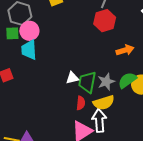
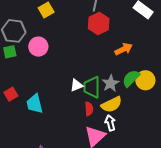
pink circle: (29, 31) -> (38, 47), moved
cyan trapezoid: (29, 50) -> (35, 104), moved
white arrow: (99, 121) -> (110, 123), size x0.7

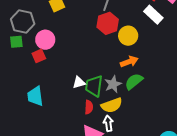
orange arrow: (124, 49) -> (129, 62), moved
yellow circle: (145, 80) -> (128, 36), moved
red square: (11, 94) -> (39, 56), moved

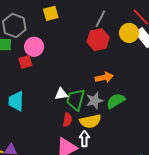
yellow circle: (128, 36) -> (129, 33), moved
orange arrow: (129, 62) -> (104, 78), moved

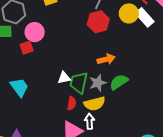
cyan trapezoid: (16, 101) -> (19, 87), turned 145

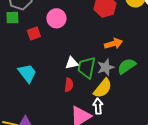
pink circle: (35, 32) -> (56, 18), moved
red semicircle: (72, 103) -> (69, 85), moved
yellow semicircle: (95, 104) -> (103, 88), turned -35

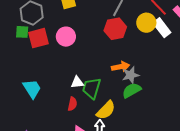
red square: (34, 33) -> (38, 38), moved, size x1.5
gray star: (106, 67) -> (131, 75), moved

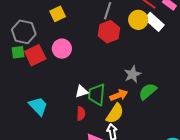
orange arrow: (121, 67) -> (119, 95), moved
green semicircle: (132, 90) -> (148, 91), moved

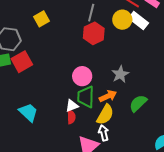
pink circle: (62, 49) -> (82, 76), moved
white triangle: (81, 91) -> (72, 106), moved
green semicircle: (148, 91) -> (138, 103), moved

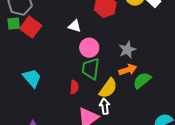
red square: (22, 62) -> (31, 27), turned -30
orange arrow: (108, 96) -> (128, 70), moved
white triangle: (72, 106) -> (75, 26), moved, turned 32

